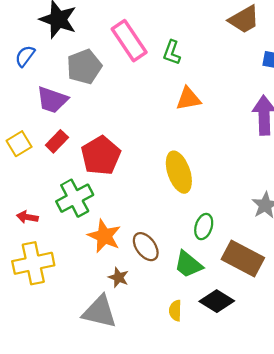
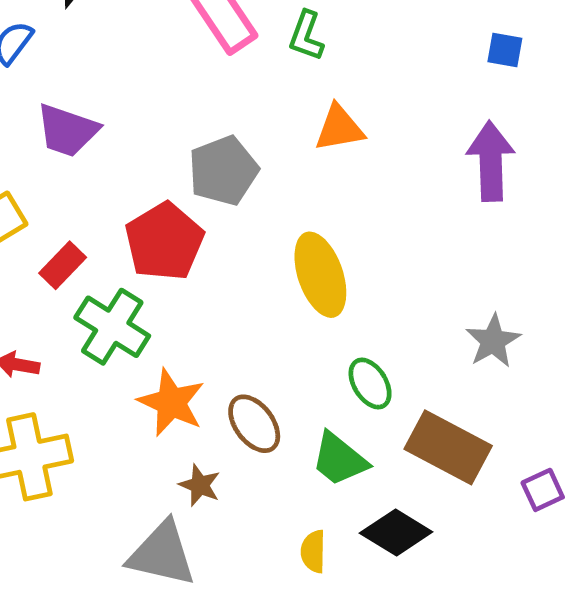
gray pentagon: (84, 67) -> (223, 171), moved
red rectangle: (57, 141) -> (63, 265), moved
green cross: (75, 198) -> (112, 327), turned -30
green ellipse: (204, 227) -> (370, 384), turned -50

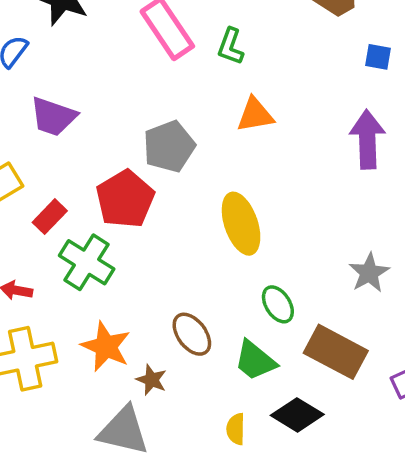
orange star: (171, 402) -> (106, 346), moved

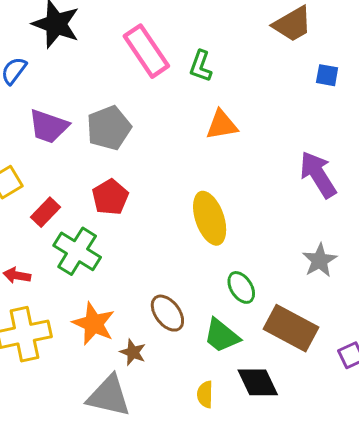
purple arrow: (367, 139) -> (318, 175), moved, turned -30
gray pentagon: (169, 146) -> (109, 128), moved
red pentagon: (125, 199) -> (110, 197), size x0.7
black diamond: (297, 415) -> (258, 382), turned 33

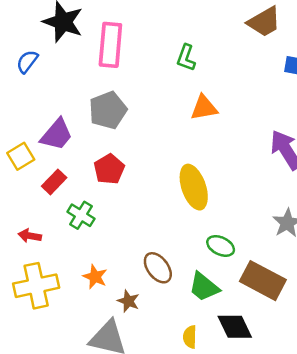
pink rectangle: (146, 51) -> (110, 45), moved, turned 39
purple trapezoid: (48, 126) -> (57, 135), moved, turned -69
green cross: (77, 251) -> (81, 215), size x0.7
green ellipse: (241, 287) -> (221, 246), turned -32
orange star: (94, 324) -> (95, 277), size x0.7

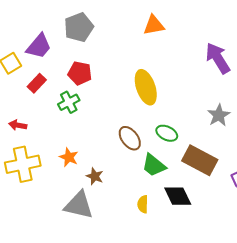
red pentagon: (109, 169) -> (80, 73), turned -30
green cross: (81, 215) -> (69, 102), moved, turned 30
brown ellipse: (158, 268) -> (130, 138), moved

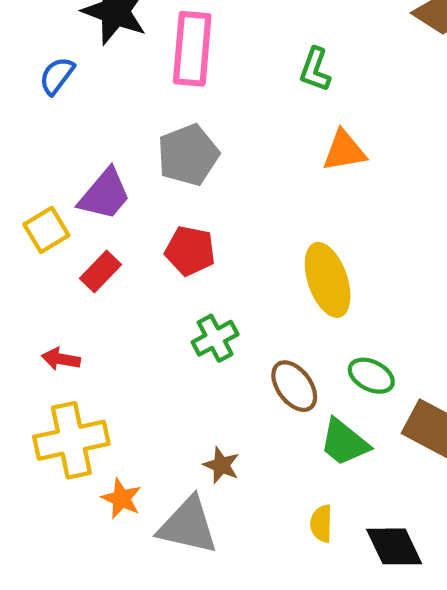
green cross: (69, 102) -> (215, 338), moved
orange star: (69, 157) -> (121, 499), moved
black diamond: (178, 196) -> (394, 546), moved

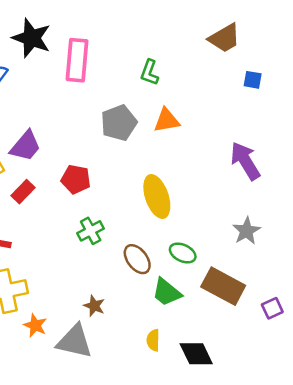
gray pentagon: (188, 155) -> (119, 123), moved

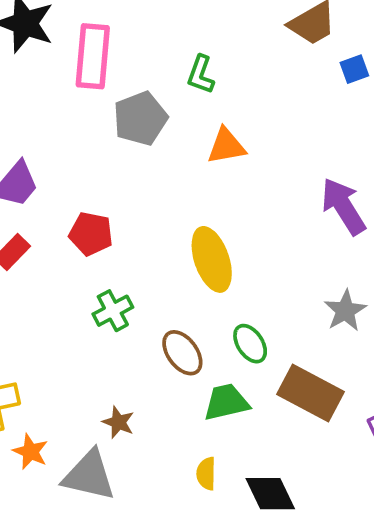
blue square: (253, 80) -> (354, 69), moved, turned -30
gray pentagon: (119, 123) -> (140, 119), moved
green ellipse: (183, 253) -> (250, 344), turned 30
green trapezoid: (167, 292) -> (226, 402), turned 128

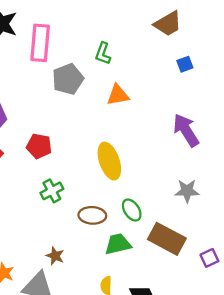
blue square: (354, 69) -> (185, 64), moved
gray star: (345, 311) -> (187, 191), turned 30
brown ellipse: (182, 353) -> (92, 215), turned -50

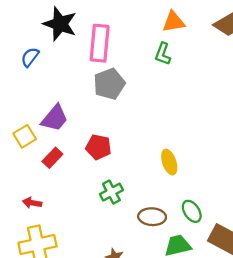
gray pentagon: (68, 79) -> (109, 84), moved
orange triangle: (118, 95) -> (174, 22), moved
yellow ellipse: (109, 161) -> (169, 162), size x0.7

